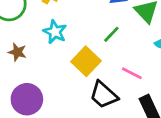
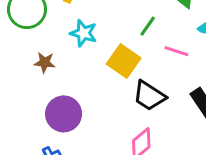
pink line: (132, 73) -> (176, 51), moved

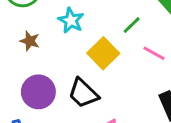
black trapezoid: (149, 96) -> (83, 93), moved

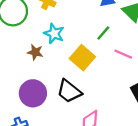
brown star: (30, 41) -> (35, 52), moved

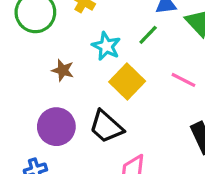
green line: (103, 33) -> (148, 35), moved
cyan star: (54, 34) -> (106, 46), moved

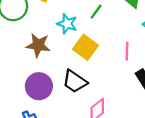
brown star: (63, 70) -> (38, 45), size x1.5
pink line: (183, 80) -> (127, 51), moved, turned 72

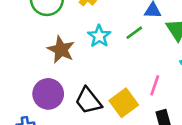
yellow square: (85, 47) -> (124, 103), moved

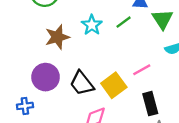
brown star: (61, 50) -> (57, 37), turned 30
pink line: (155, 85) -> (142, 70), turned 42

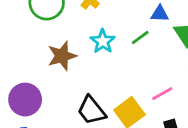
purple circle: (46, 77) -> (25, 100), moved

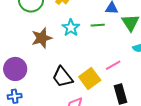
green line: (140, 37) -> (98, 25), turned 32

